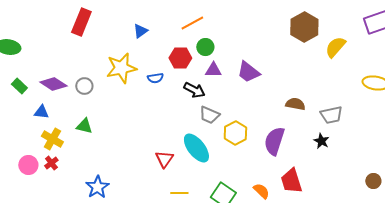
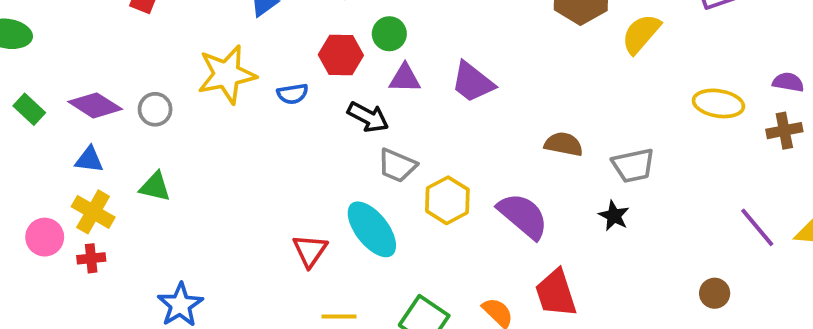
blue triangle: (41, 112) -> (89, 160), moved
purple semicircle: (274, 141) -> (523, 216), turned 112
red cross: (51, 163) -> (91, 258), turned 32
pink circle: (28, 165) -> (45, 237), moved

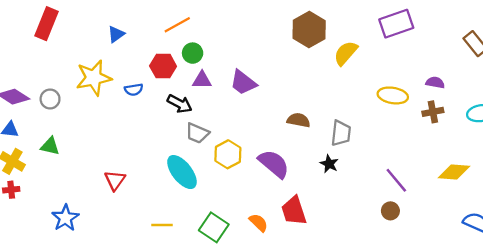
gray trapezoid: (633, 165) -> (341, 133), turned -72
purple line: (757, 227) -> (396, 180), moved
red triangle: (310, 251) -> (115, 180), moved

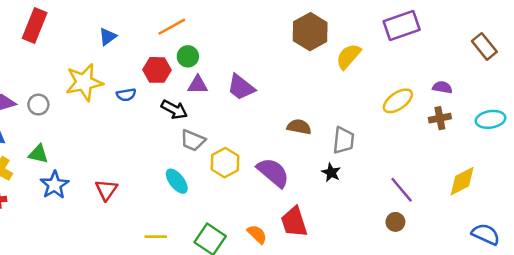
yellow ellipse: (393, 95) -> (398, 101), turned -44
cyan ellipse: (182, 172) -> (177, 181), size x0.7
yellow diamond: (454, 172) -> (462, 181), turned -32
blue star: (65, 218) -> (54, 185), moved

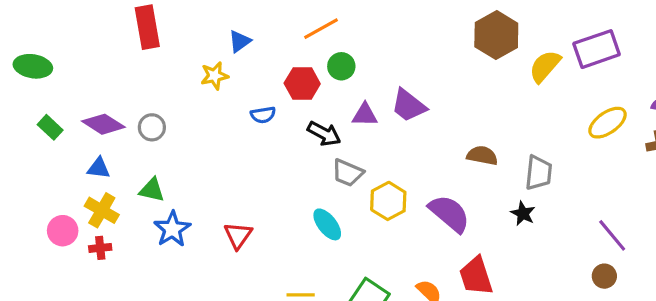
red rectangle: (35, 25) -> (147, 27), turned -32
purple rectangle: (402, 25) -> (597, 49), moved
yellow star: (84, 82) -> (215, 76), moved, size x0.6
purple triangle: (198, 85) -> (365, 115), moved

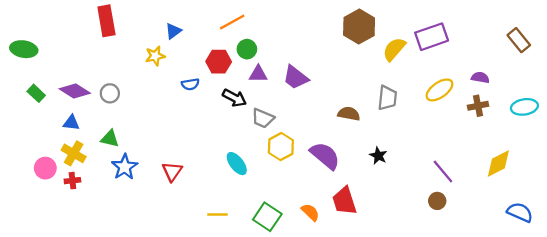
purple triangle: (365, 115) -> (258, 74), moved
gray trapezoid: (348, 173) -> (263, 118), moved
gray trapezoid: (539, 173) -> (387, 98), moved

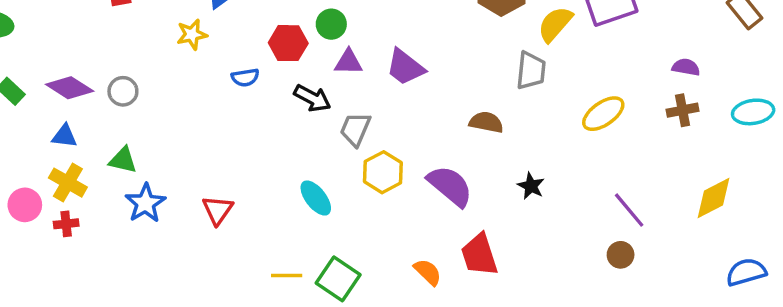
yellow ellipse: (439, 90) -> (603, 114), moved
gray trapezoid: (387, 98) -> (531, 71), moved
gray trapezoid: (263, 118) -> (355, 129), turned 90
blue semicircle: (520, 212) -> (746, 272), turned -40
green square: (267, 217) -> (338, 279), moved

